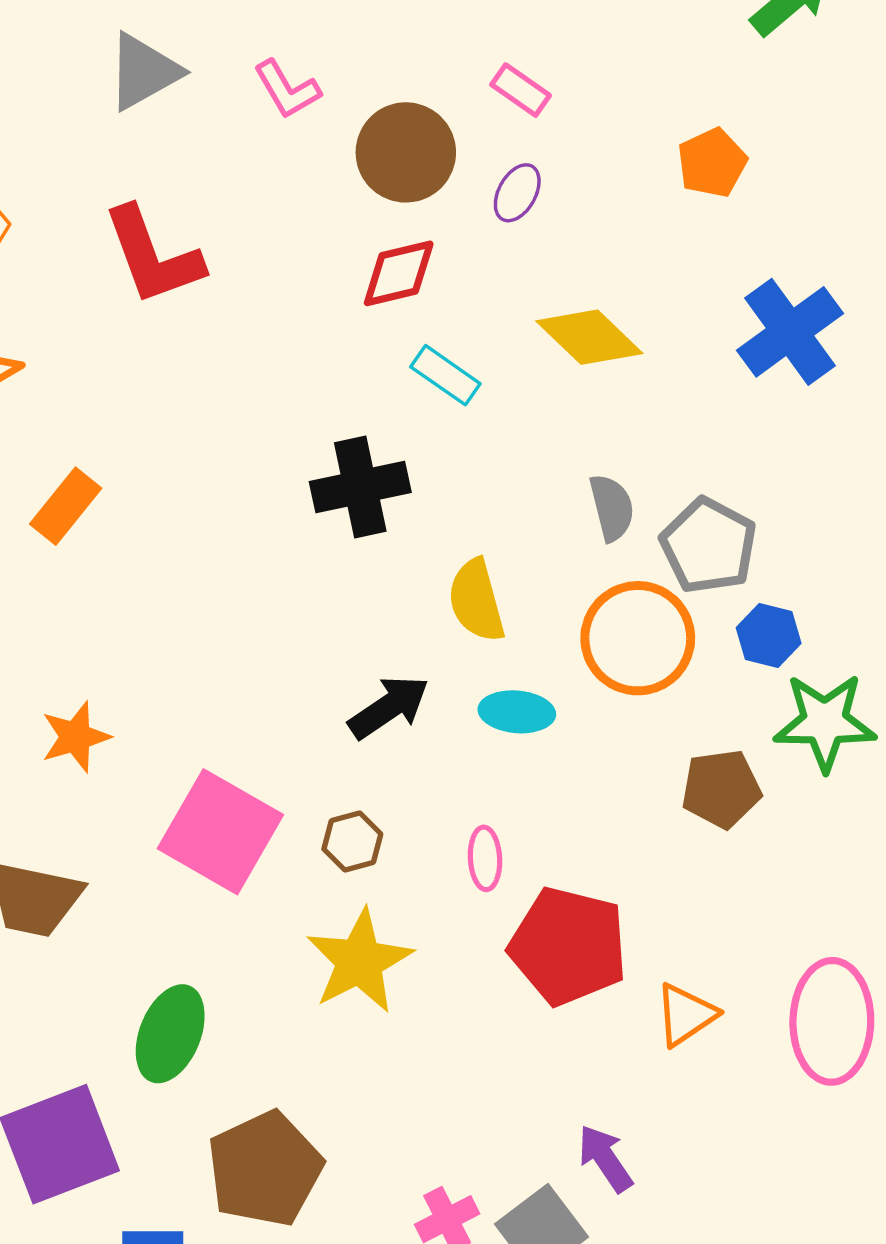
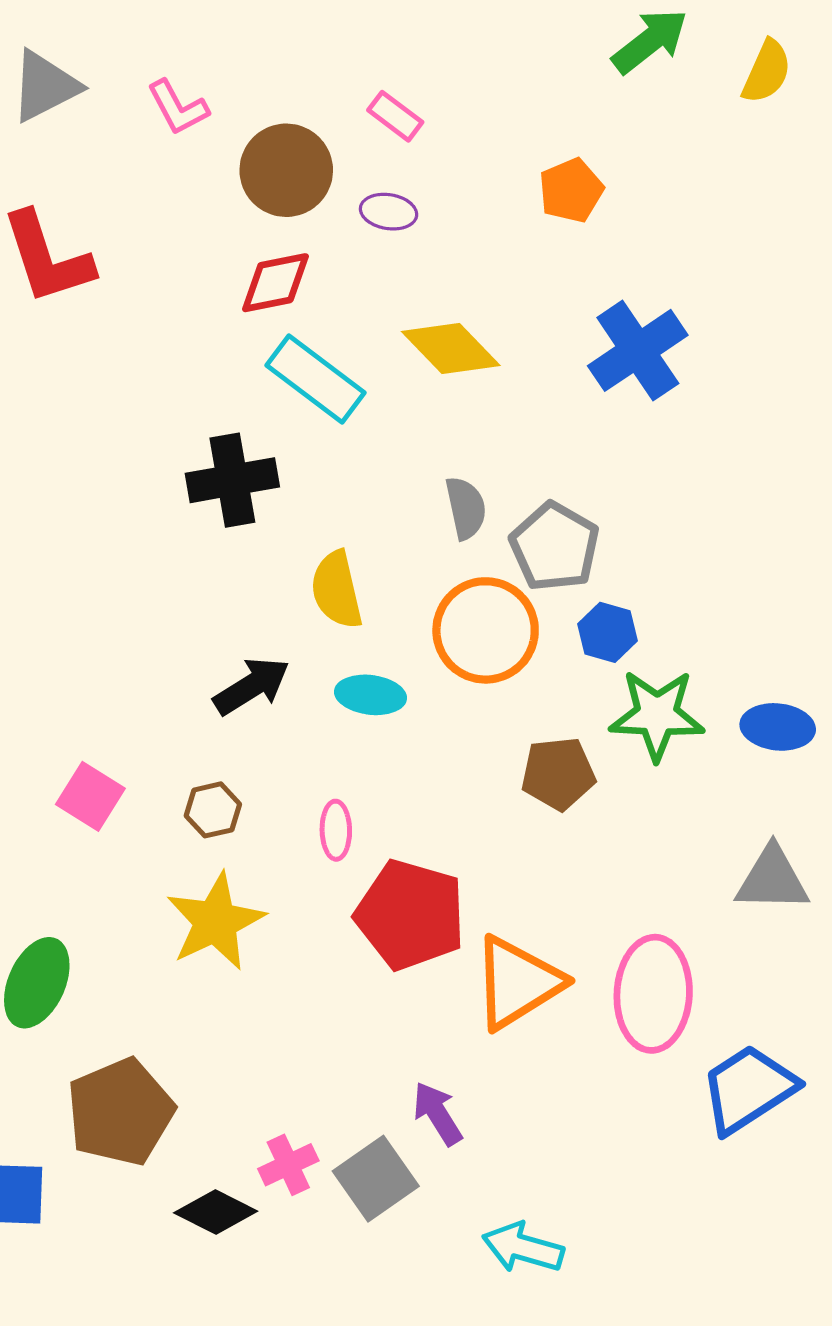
purple ellipse: (517, 193) -> (389, 212), turned 68
cyan rectangle: (445, 375) -> (316, 379), size x1.5
pink square: (220, 832) -> (90, 796), size x0.6
orange triangle: (686, 1015) -> (517, 983), size x1.6

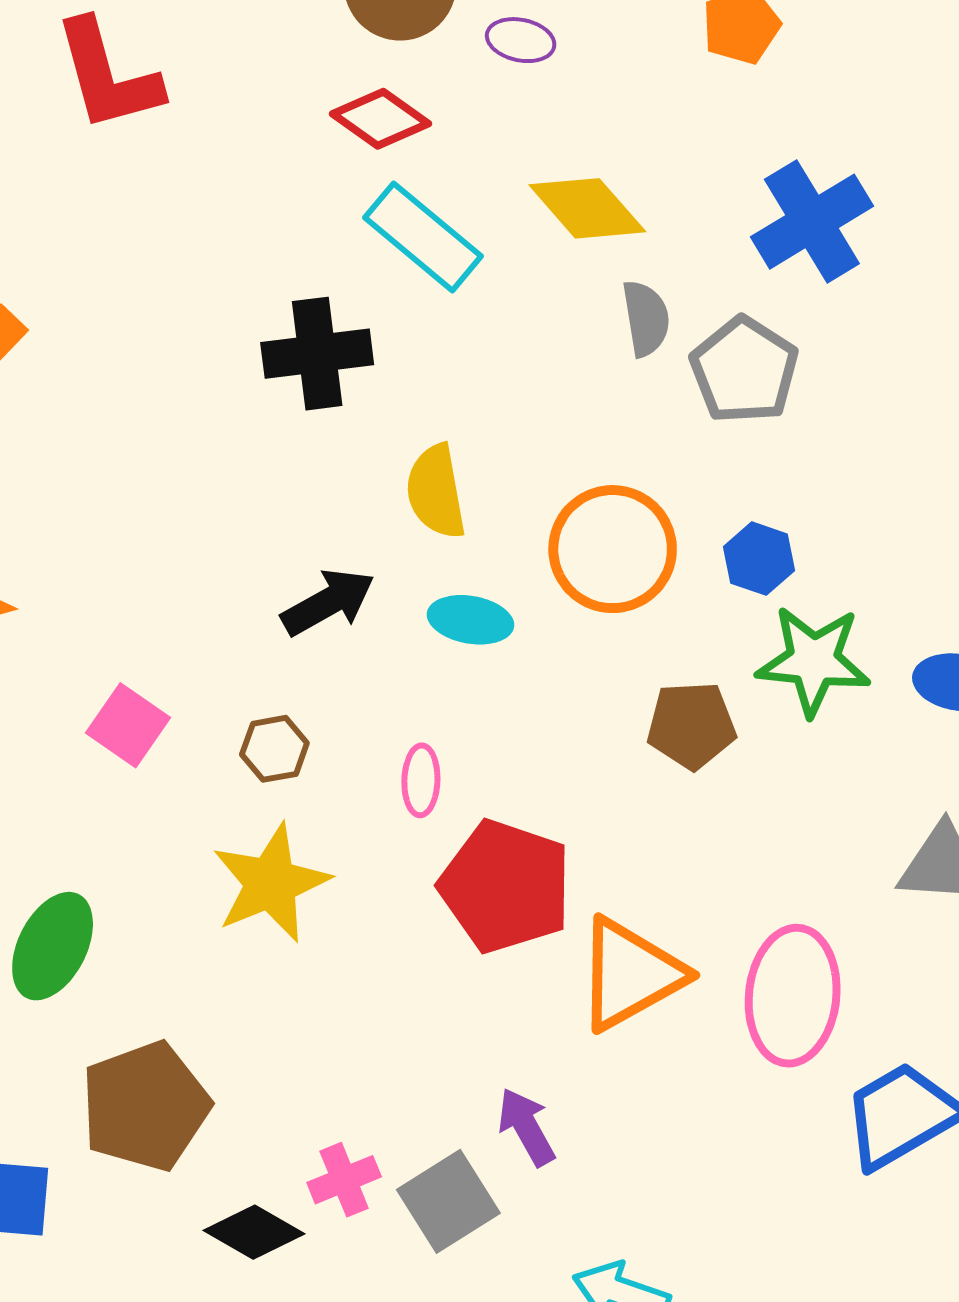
red diamond: (275, 283) -> (380, 119), turned 44
gray semicircle: (466, 508) -> (646, 318), moved
gray pentagon: (555, 547) -> (744, 370), moved

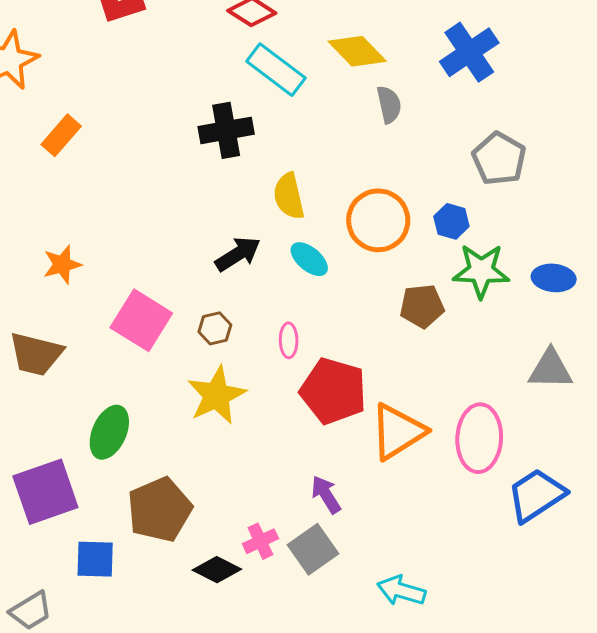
gray pentagon: (744, 370) -> (499, 159), moved
cyan ellipse: (470, 620) -> (309, 259), turned 33
pink square: (128, 725) -> (141, 320), size x1.5
purple arrow: (526, 1127) -> (326, 495), moved

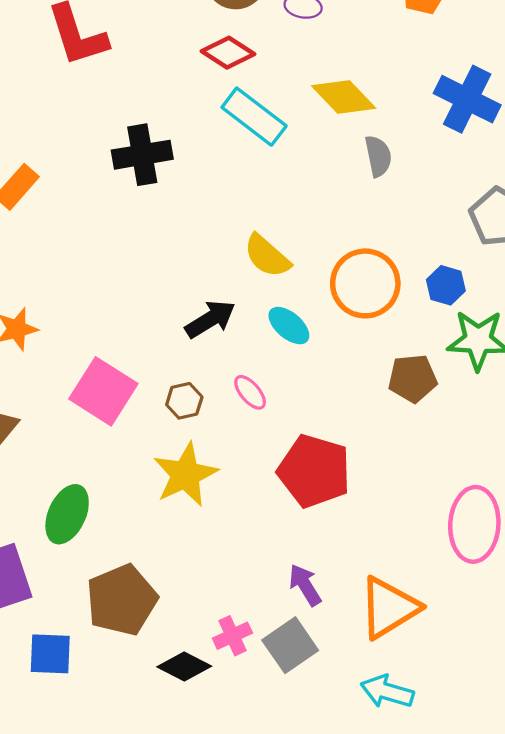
blue cross: (469, 52) -> (467, 99), turned -30
black cross: (226, 130) -> (142, 155), moved
yellow semicircle: (289, 196) -> (267, 256), turned -36
pink ellipse: (289, 340) -> (250, 392), moved, turned -40
orange triangle: (398, 432) -> (389, 608), moved

